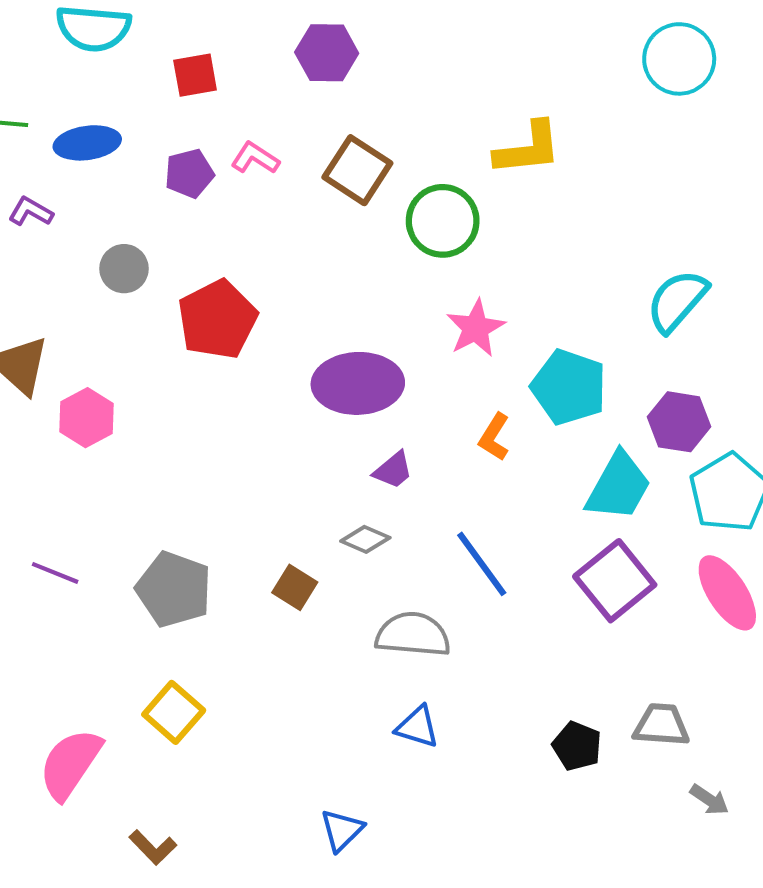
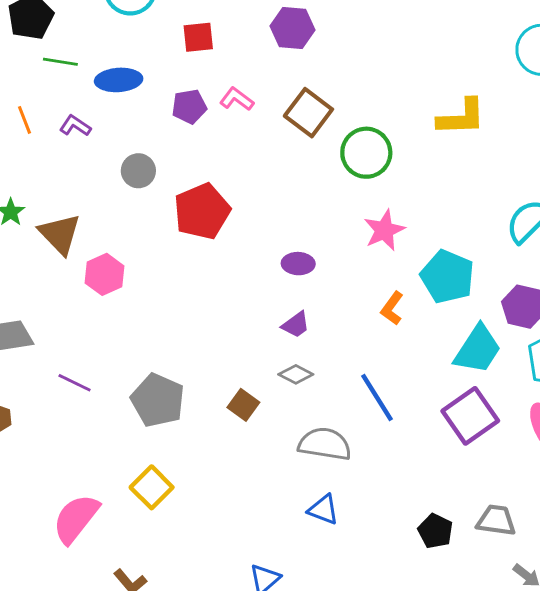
yellow L-shape: (528, 149) -> (461, 117), moved
purple ellipse: (358, 383) -> (298, 264), size x0.5
purple trapezoid: (393, 470) -> (296, 325), moved

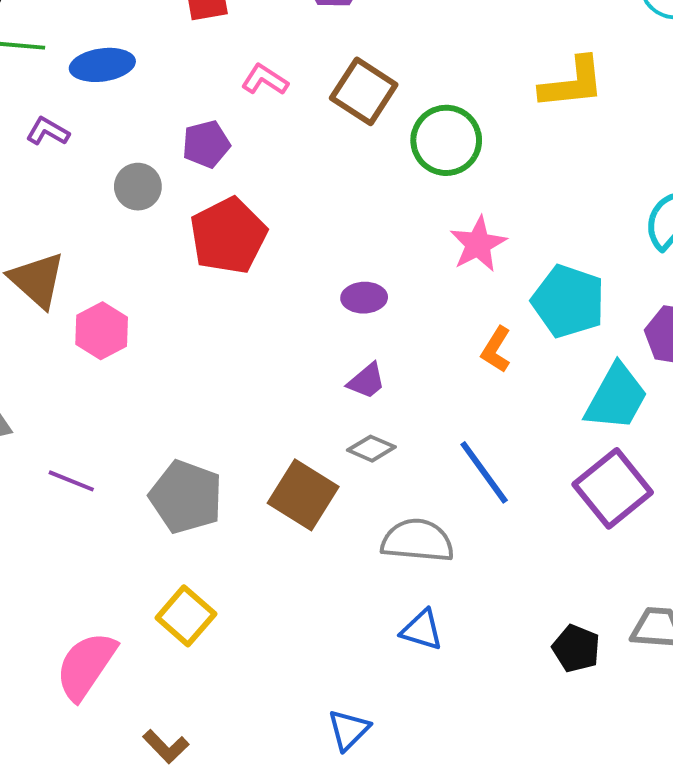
purple pentagon: (189, 107) -> (206, 144), moved
brown square: (243, 405) -> (303, 495), size x1.6

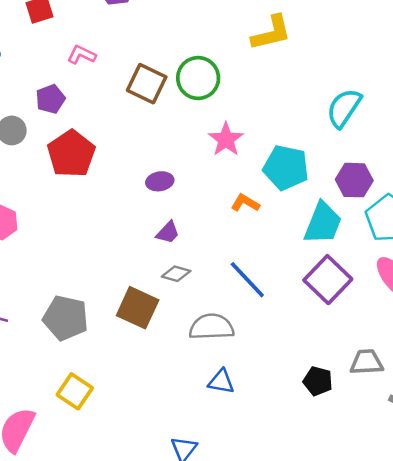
brown square: (364, 91) -> (147, 84), moved
orange L-shape: (496, 350) -> (245, 203), turned 96

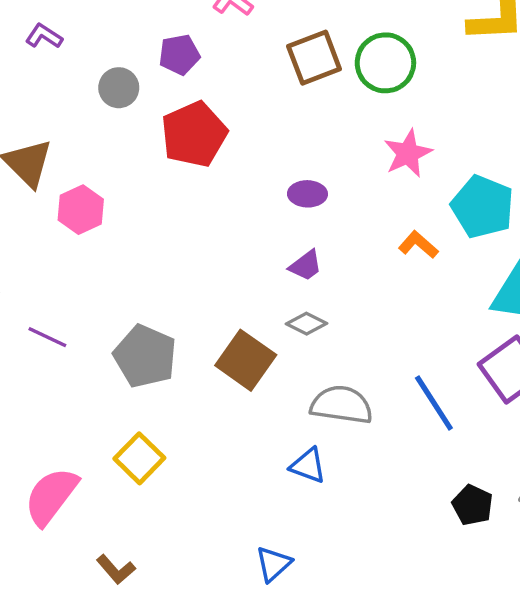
brown square: (147, 84) -> (314, 58), turned 33
blue line: (247, 280) -> (434, 403), moved
blue triangle: (221, 382) -> (308, 466), moved

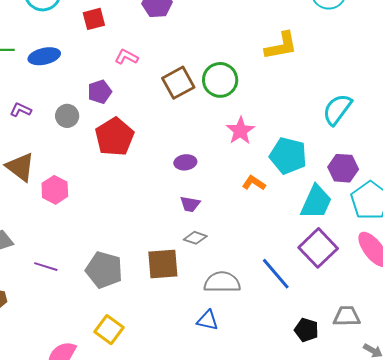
purple L-shape: (44, 36) -> (21, 110), moved
purple trapezoid: (306, 265) -> (190, 204), turned 55
brown square: (246, 360) -> (163, 264), turned -32

